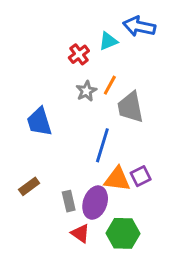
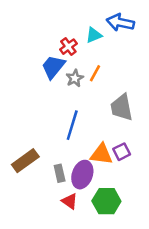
gray trapezoid: (130, 107) -> (122, 107), moved
blue trapezoid: (39, 122) -> (53, 67), moved, turned 56
blue line: (102, 145) -> (72, 125), moved
brown rectangle: (29, 186) -> (25, 161), size x1.5

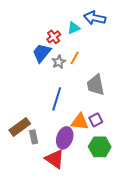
gray rectangle: (60, 173) -> (34, 137), moved
red triangle: (70, 201) -> (55, 159), size x1.5
green hexagon: (106, 201) -> (100, 147), moved

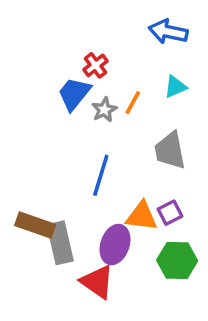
cyan triangle: (74, 28) -> (175, 87), moved
brown rectangle: (20, 127) -> (35, 225), turned 55
gray rectangle: (34, 137) -> (60, 243), size x1.6

